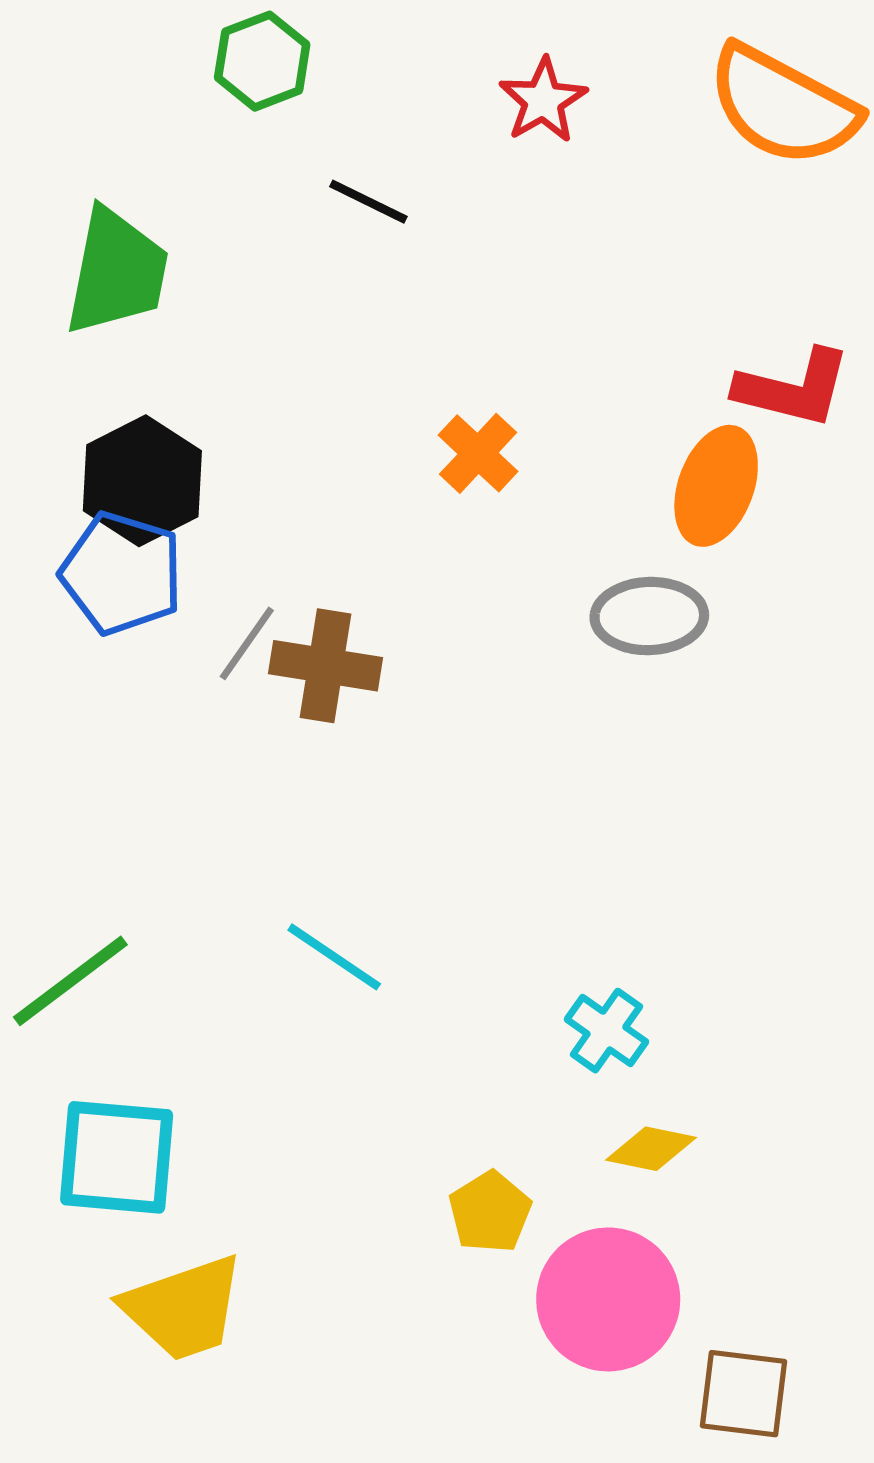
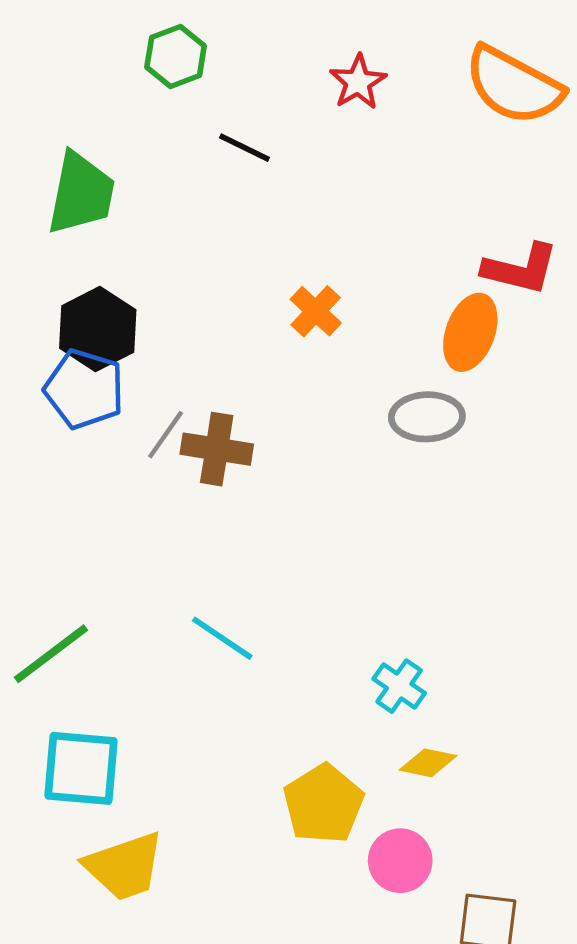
yellow pentagon: (490, 1212) -> (323, 804), size x1.5
pink circle: (608, 1299) -> (400, 861), size x0.7

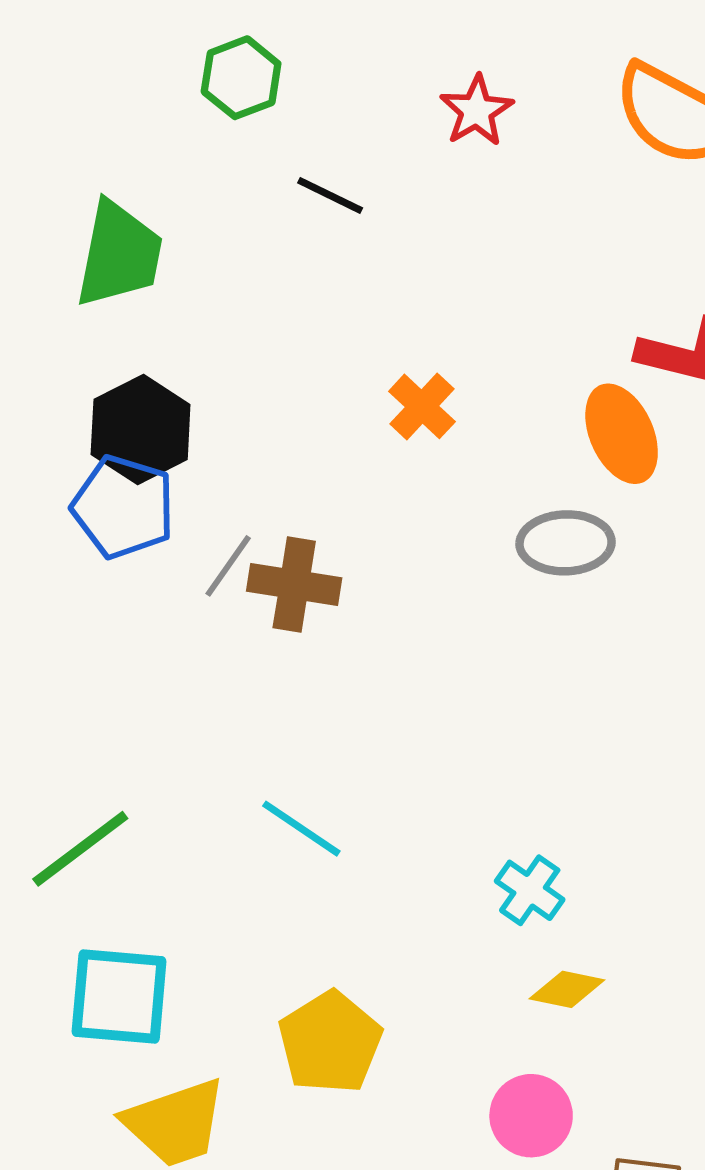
orange ellipse: (470, 332) -> (622, 434), turned -44
yellow pentagon: (323, 804) -> (330, 1042), moved

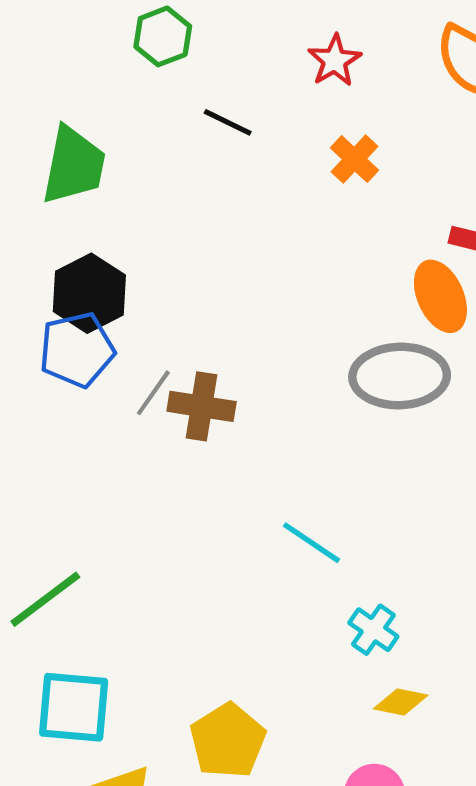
orange cross: (422, 406) -> (355, 159), moved
blue pentagon: (123, 507) -> (77, 350), turned -30
gray ellipse: (566, 543) -> (400, 376), size x1.4
cyan line: (301, 829) -> (312, 543), moved

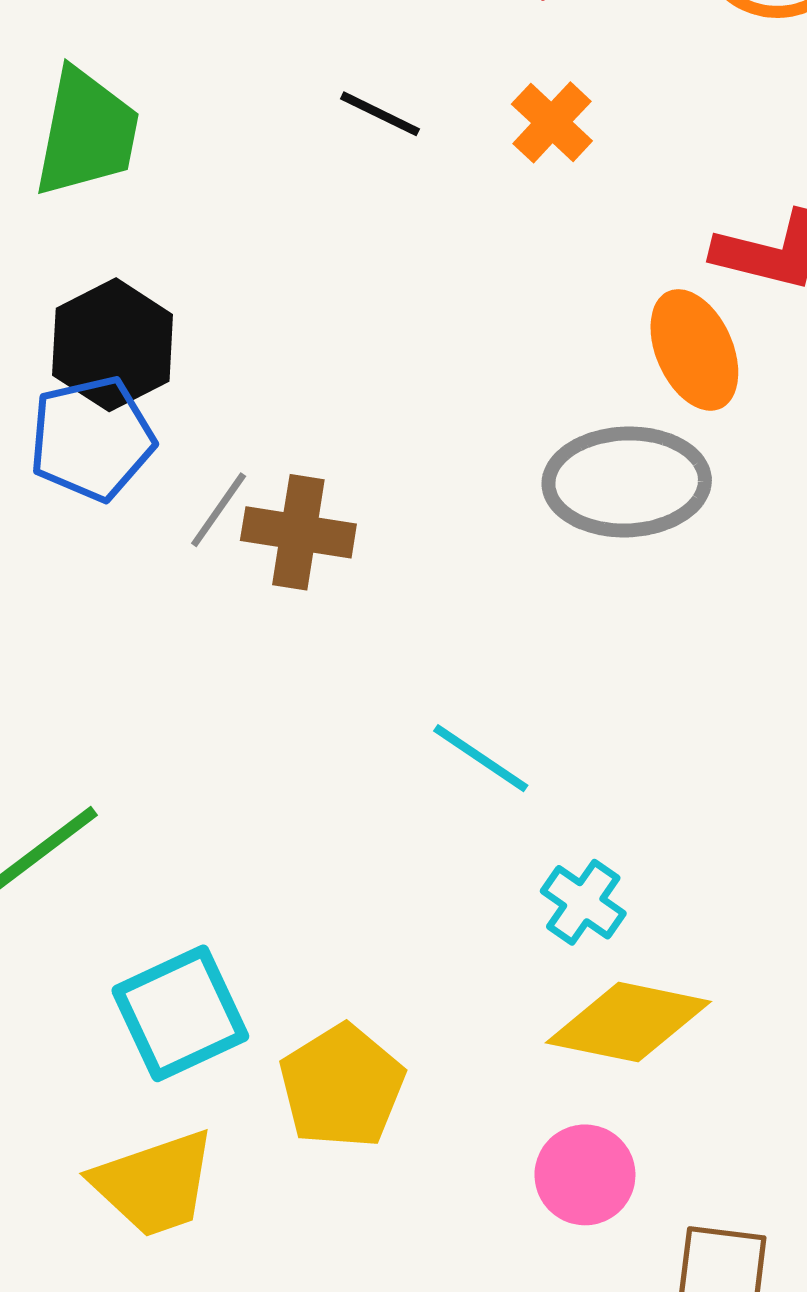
black line: (228, 122) -> (380, 114), moved
yellow diamond: (401, 702) -> (628, 1022), size x1.8
cyan square: (74, 707) -> (180, 1013), moved, turned -30

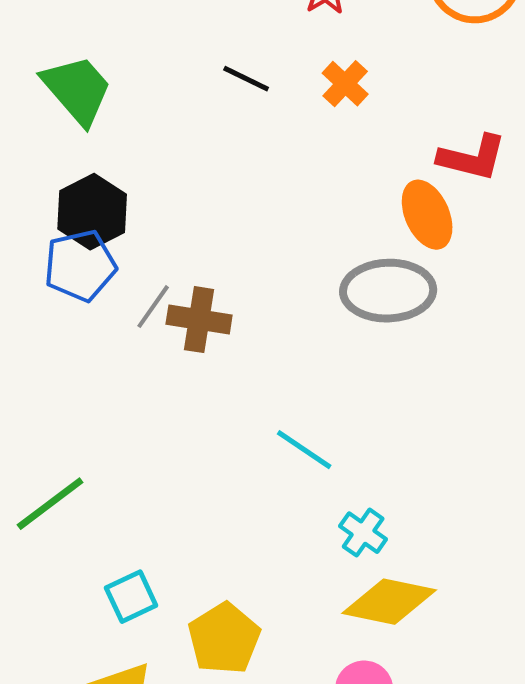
green trapezoid: (87, 133) -> (77, 90), turned -52
cyan square: (180, 1013) -> (131, 597), size x0.7

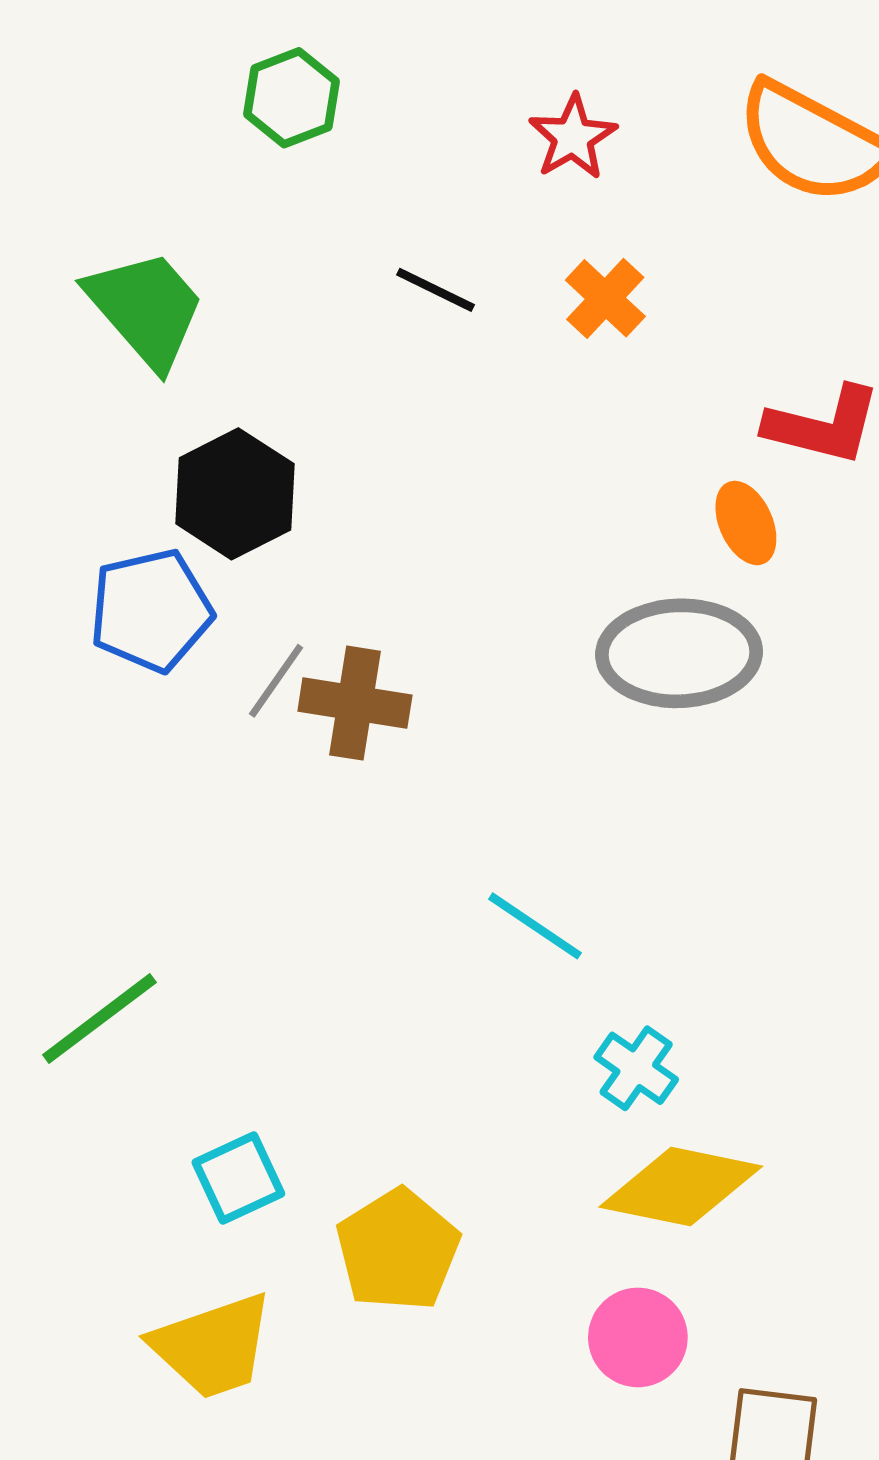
black hexagon: (92, 212) -> (235, 494), moved
orange ellipse: (427, 215) -> (746, 523), size x0.7

